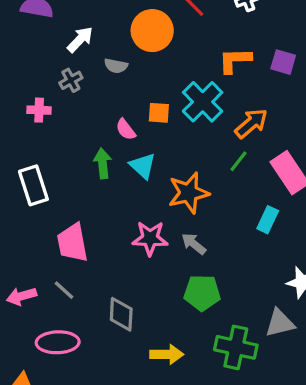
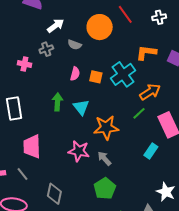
pink semicircle: (126, 130) -> (75, 74), moved, turned -136
green pentagon: (202, 293) -> (105, 189), turned 30

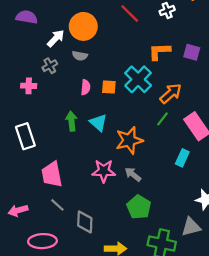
orange circle: (100, 27) -> (83, 26), moved
gray line: (22, 174) -> (57, 205), moved

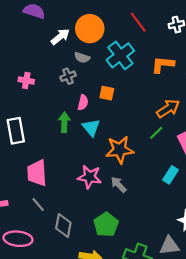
gray cross: (50, 66) -> (68, 76), moved
cyan cross: (138, 79) -> (120, 55), moved
pink semicircle: (86, 87) -> (83, 103), moved
green pentagon: (139, 207) -> (106, 225), moved

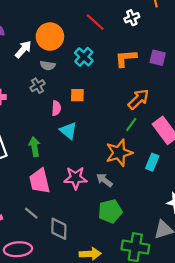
cyan cross: (120, 55) -> (84, 57), size x0.7
green arrow: (64, 122) -> (34, 147), moved
orange star: (120, 150) -> (119, 153), moved
pink trapezoid: (37, 173) -> (40, 181), moved
green pentagon: (106, 225) -> (110, 211), moved, turned 30

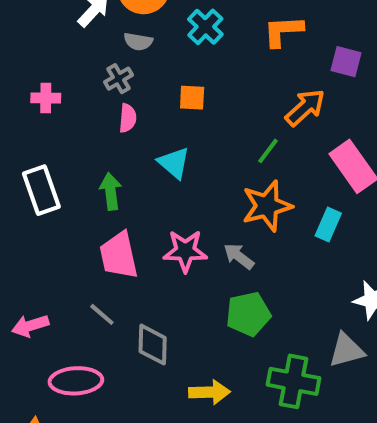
purple square: (158, 58) -> (346, 62), moved
pink semicircle: (56, 108) -> (128, 118), moved
green line: (131, 124) -> (268, 151), moved

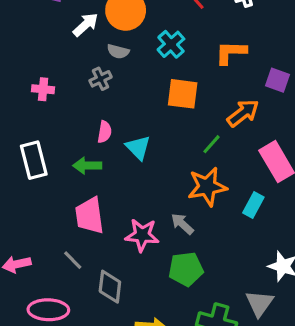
orange square: (192, 98) -> (183, 94), moved, size x1.5
pink semicircle: (128, 118) -> (105, 132), moved
green arrow: (111, 191) -> (87, 166), turned -88
pink star: (185, 251) -> (142, 235), moved
gray triangle: (346, 350) -> (259, 303), turned -44

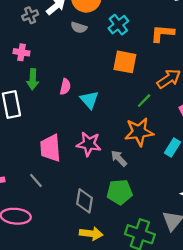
gray cross: (101, 79) -> (30, 15), moved
green arrow: (87, 166) -> (33, 79), moved, turned -90
pink star: (142, 235) -> (89, 144), moved
gray diamond: (110, 287) -> (85, 201), moved

